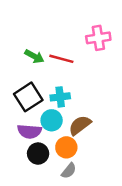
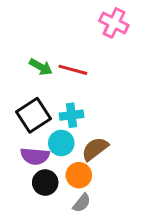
pink cross: (98, 38) -> (114, 23), moved, turned 35

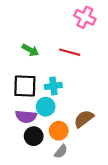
red line: (73, 70) -> (70, 52), moved
black square: (33, 115) -> (25, 86), turned 35
brown semicircle: (95, 149) -> (84, 119), moved

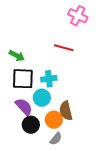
green arrow: (30, 50) -> (17, 56), moved
purple semicircle: (26, 117) -> (24, 107), turned -138
brown semicircle: (84, 119) -> (66, 111), moved, turned -66

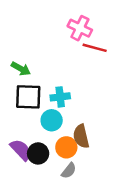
pink cross: (78, 16) -> (80, 28), moved
red line: (64, 48) -> (95, 48), moved
purple semicircle: (24, 107) -> (21, 150), moved

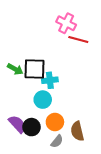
green arrow: (21, 69) -> (15, 69), moved
black square: (28, 97) -> (35, 69), moved
brown semicircle: (81, 136) -> (77, 131), moved

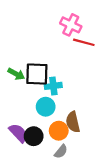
brown semicircle: (77, 131) -> (73, 122), moved

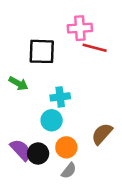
pink cross: (71, 25) -> (80, 28), turned -30
black square: (37, 74) -> (42, 51), moved
brown semicircle: (73, 122) -> (102, 134), moved, turned 55

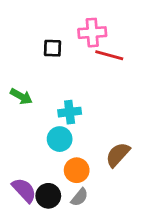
black square: (42, 51) -> (53, 48), moved, size x0.6
purple semicircle: (21, 150) -> (24, 190), moved
black circle: (38, 153) -> (48, 196), moved

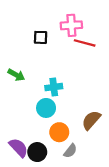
gray semicircle: (79, 197) -> (70, 151), moved

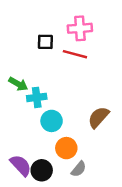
red line: (85, 43) -> (75, 54), moved
cyan cross: (54, 87) -> (37, 97), moved
brown semicircle: (91, 120) -> (98, 117), moved

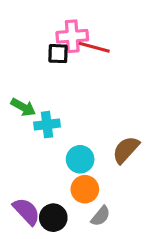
pink cross: (80, 28) -> (72, 36), moved
red line: (75, 54) -> (94, 47), moved
cyan circle: (52, 121) -> (80, 159), moved

